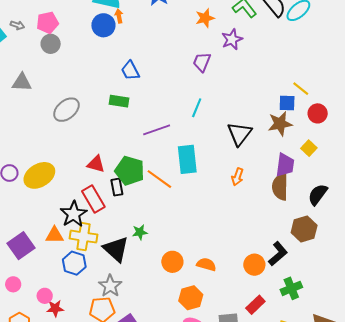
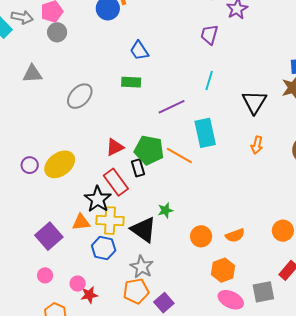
gray arrow: (17, 25) -> (22, 17), size x1.5
red triangle: (96, 164) -> (115, 147), turned -36
orange semicircle: (206, 264) -> (235, 235), turned 150

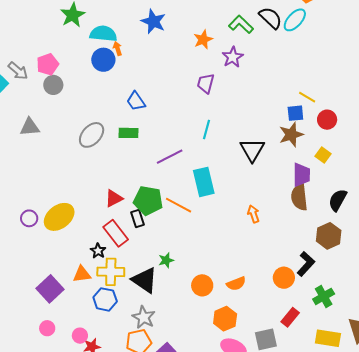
gray arrow: (22, 17) -> (18, 71), turned 30
gray ellipse: (80, 96) -> (92, 135), moved
orange arrow: (257, 145) -> (254, 214), moved, turned 150
black star: (98, 199) -> (98, 251), size x0.6

